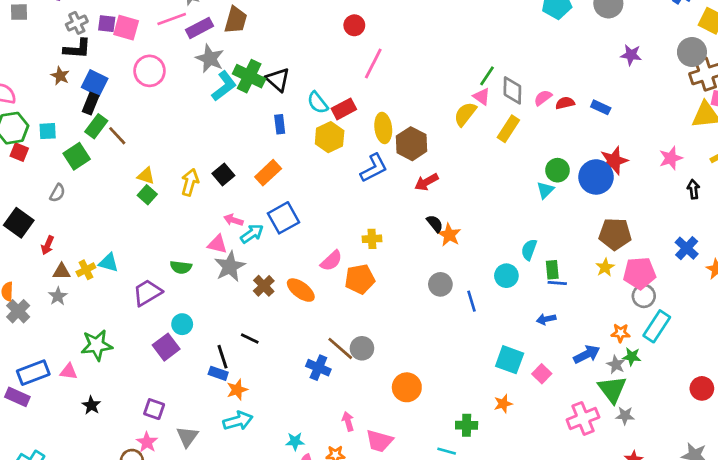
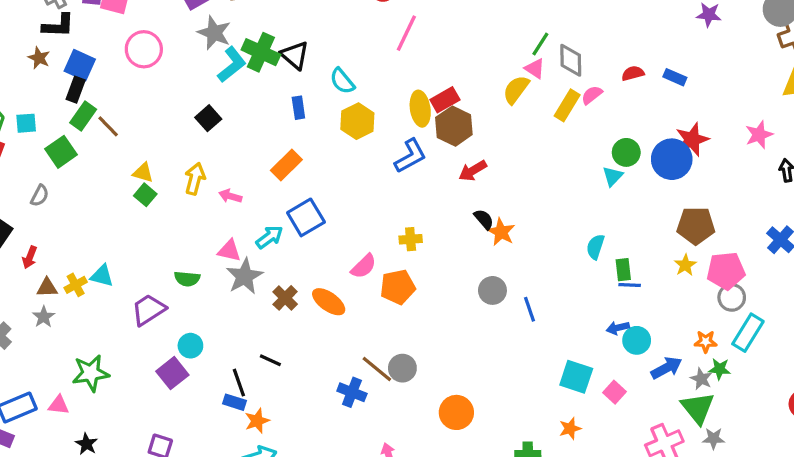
pink semicircle: (543, 98) -> (592, 95), moved
red rectangle: (344, 109) -> (445, 100), moved
black square: (223, 174) -> (208, 118), moved
pink arrow: (233, 220) -> (230, 196), moved
cyan circle: (506, 276) -> (637, 340), moved

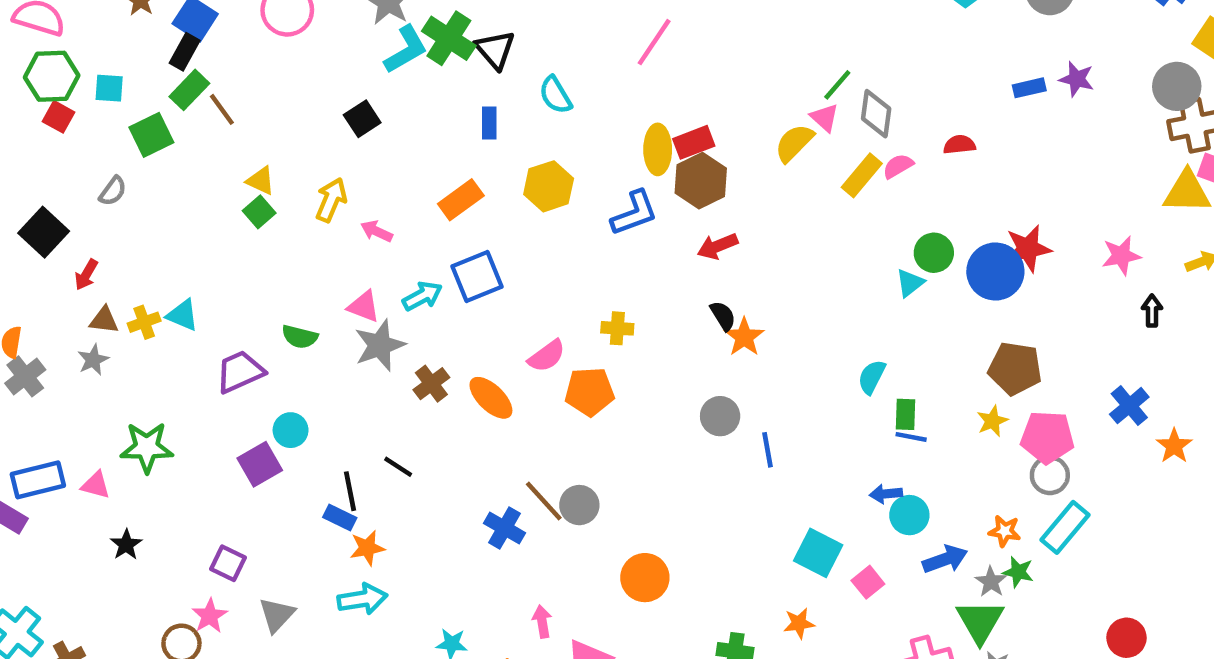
blue rectangle: (675, 77) -> (1029, 88), moved, turned -45
yellow hexagon: (357, 121) -> (549, 186), moved

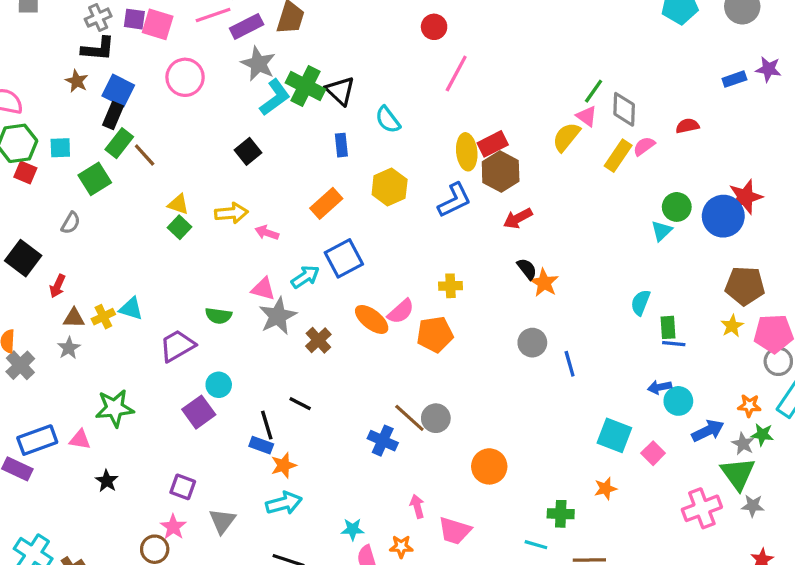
yellow arrow: (331, 200) -> (231, 213), turned 68
orange ellipse: (491, 398) -> (372, 319), moved

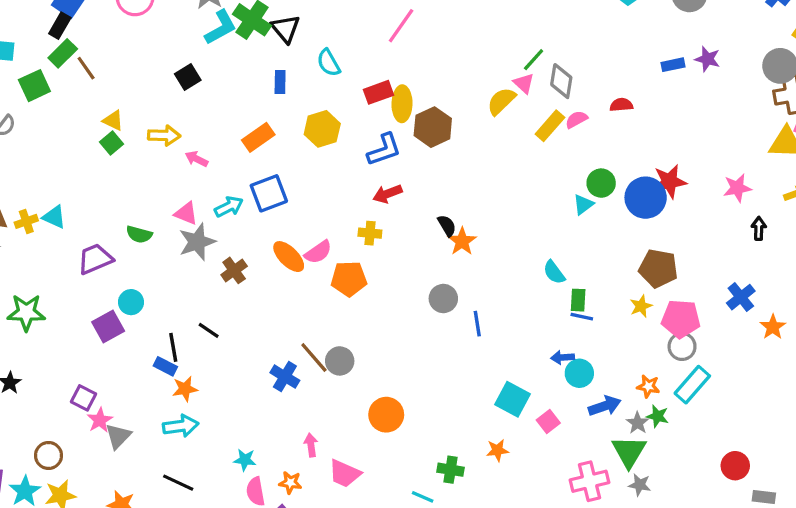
red rectangle: (493, 144) -> (378, 92), moved
red arrow: (518, 218) -> (387, 194), moved
cyan semicircle: (640, 303) -> (554, 272), turned -65
pink star: (173, 527) -> (100, 420), moved

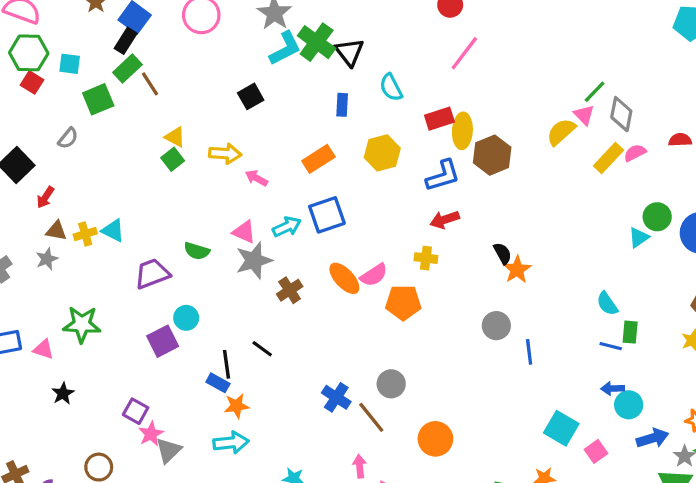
blue line: (582, 317) -> (611, 346), moved
brown line: (314, 357) -> (371, 417), moved

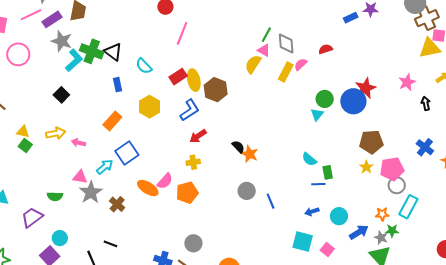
blue arrow: (613, 388) -> (312, 212), moved

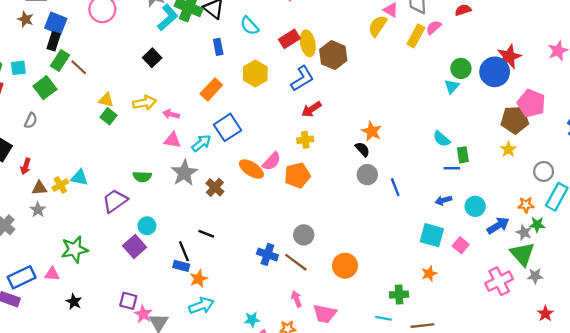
black semicircle: (238, 147) -> (362, 149), moved
pink pentagon: (392, 169) -> (531, 103), moved, turned 30
pink triangle: (80, 177) -> (172, 140), moved

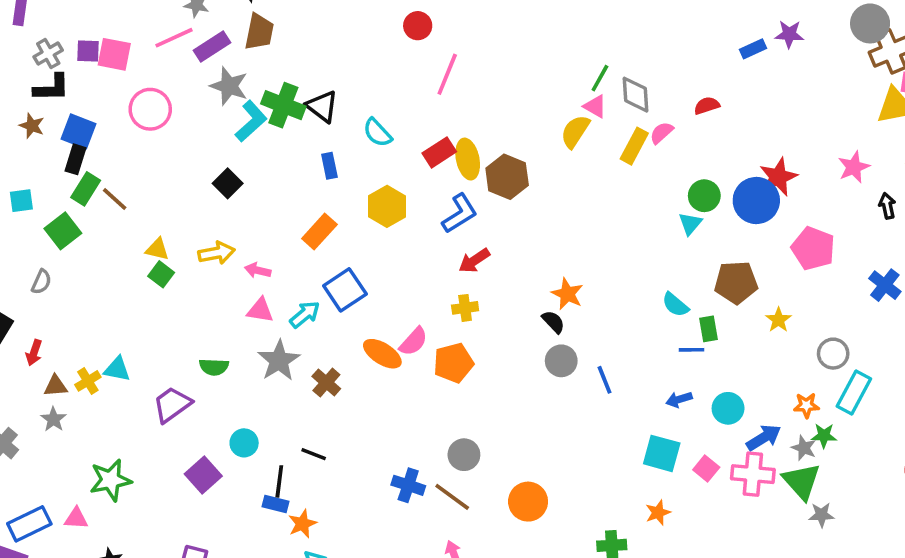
brown pentagon: (515, 120) -> (736, 282), moved
cyan circle: (147, 226) -> (244, 443), moved
black line: (184, 251) -> (279, 481), turned 30
pink cross: (499, 281) -> (753, 474), moved, turned 32

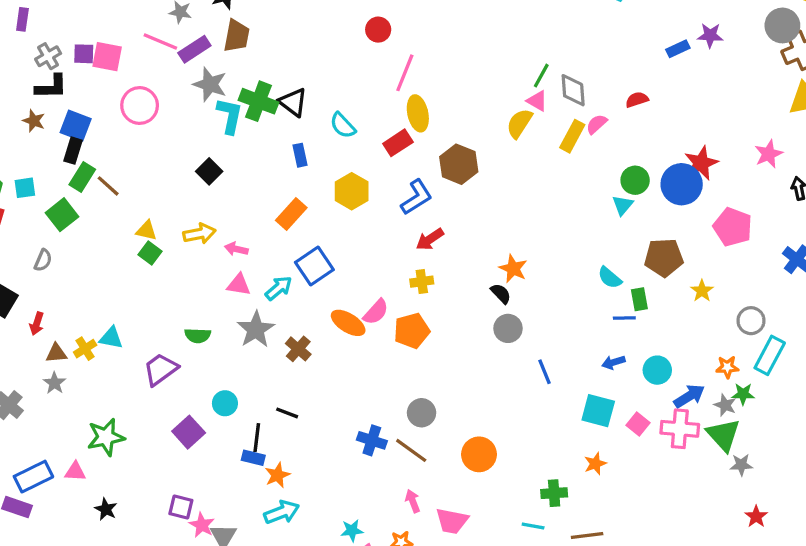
pink line: (174, 38) -> (160, 42), turned 48
cyan L-shape: (251, 121) -> (230, 116), turned -36
yellow ellipse: (468, 159) -> (418, 113), moved
blue line: (604, 380) -> (544, 372), moved

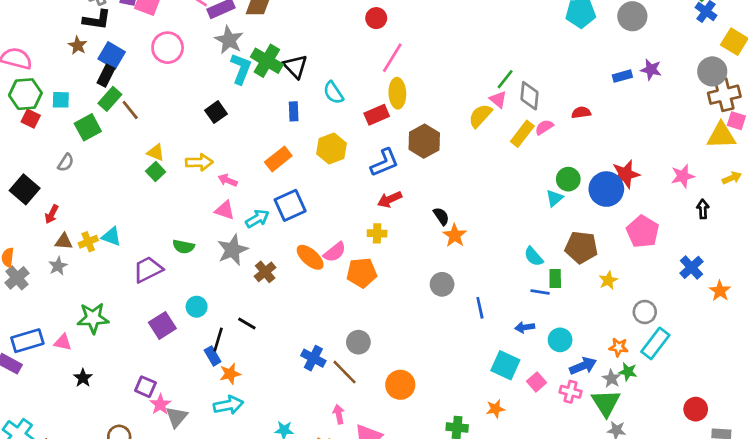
black semicircle: (501, 294) -> (441, 216), moved
blue line: (544, 372) -> (480, 308), moved
pink cross: (680, 429) -> (571, 392), size x0.7
blue rectangle: (253, 458) -> (213, 356), turned 36

